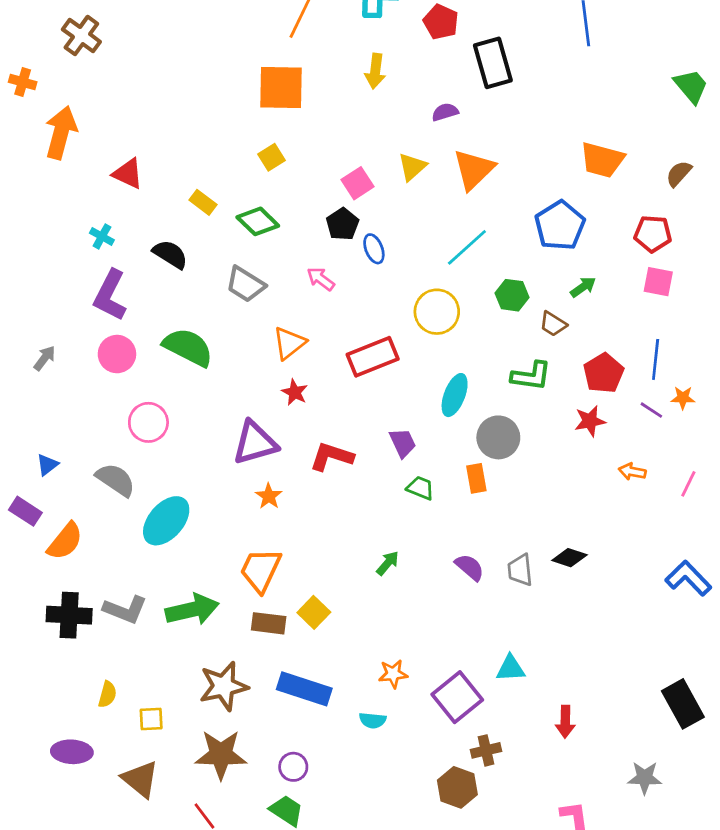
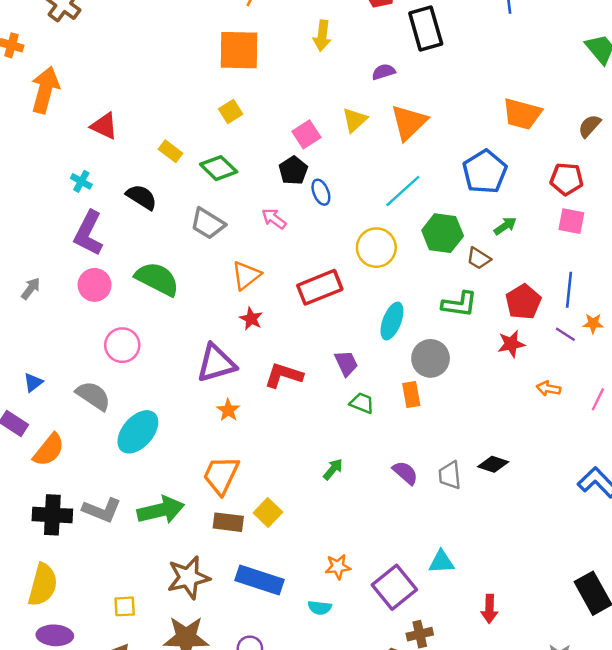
green hexagon: (512, 295) -> (443, 233), size x1.4
yellow semicircle: (107, 694) -> (43, 585), moved, size x1.8

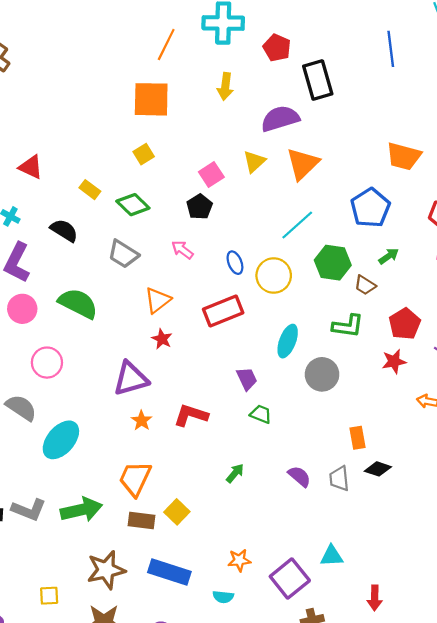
purple semicircle: (384, 72) -> (280, 119), size x1.8
blue ellipse: (321, 192) -> (235, 263), moved
red L-shape: (284, 375) -> (191, 415), moved
orange rectangle: (411, 395) -> (357, 438), moved

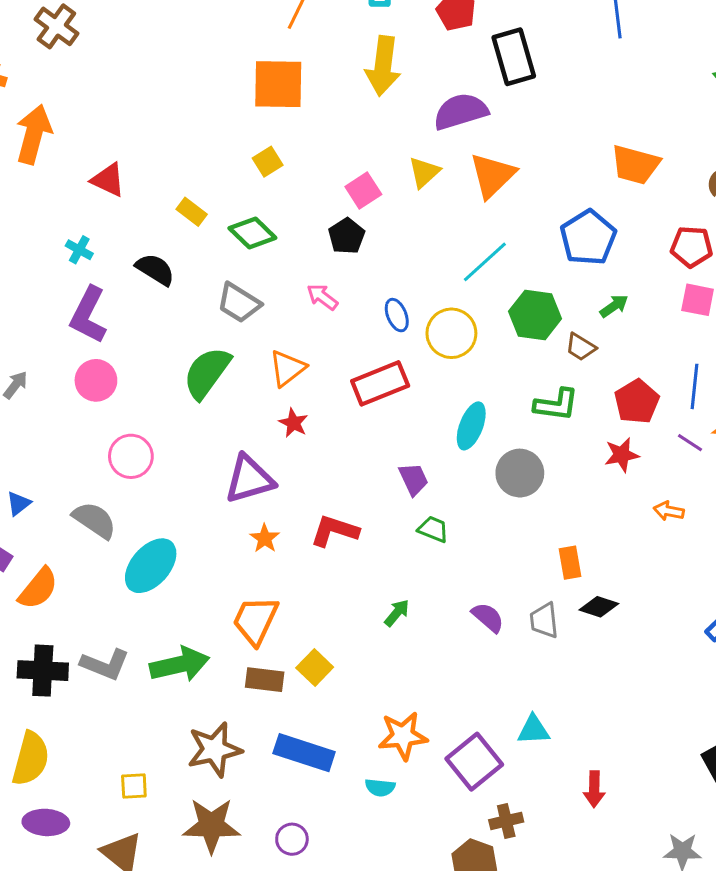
yellow arrow: (225, 86) -> (383, 66), size x1.5
green semicircle: (78, 303) -> (207, 373), moved, turned -81
orange star: (239, 560) -> (403, 736), size x1.5

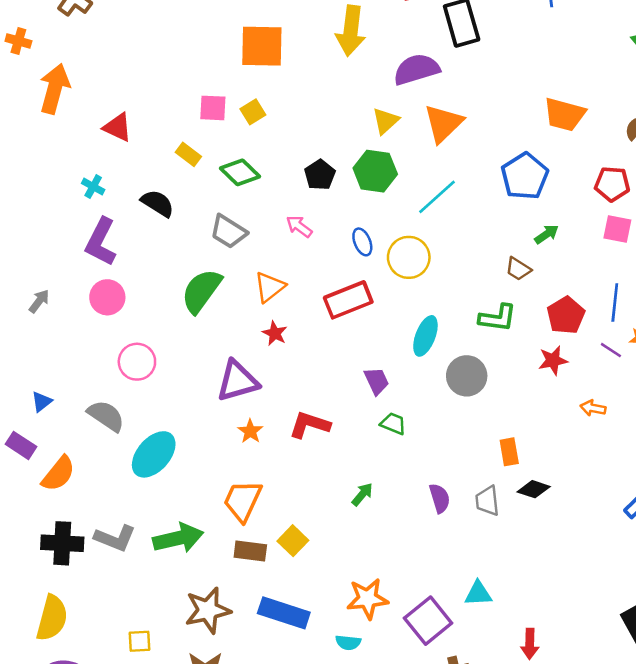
pink square: (363, 190) -> (213, 108), moved, turned 36
green hexagon: (535, 315) -> (375, 171), moved
purple semicircle: (488, 617) -> (440, 498), turned 32

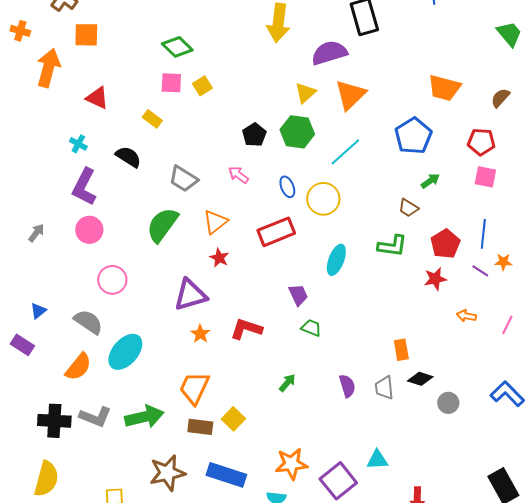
orange square: (262, 46) -> (86, 35), moved, size x0.7
green diamond: (240, 172) -> (177, 47), moved
gray circle: (467, 376) -> (448, 403), moved, size x0.7
orange semicircle: (58, 474) -> (78, 367), moved

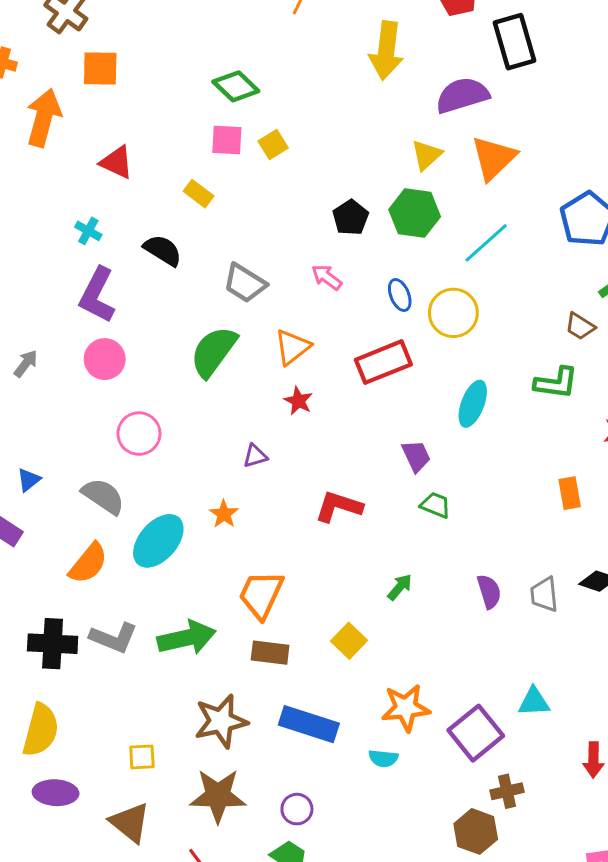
purple triangle: (190, 295) -> (255, 456), size x0.5
orange star: (200, 334) -> (224, 514), moved
orange rectangle: (401, 350) -> (570, 493), moved
yellow square: (233, 419) -> (349, 641), moved

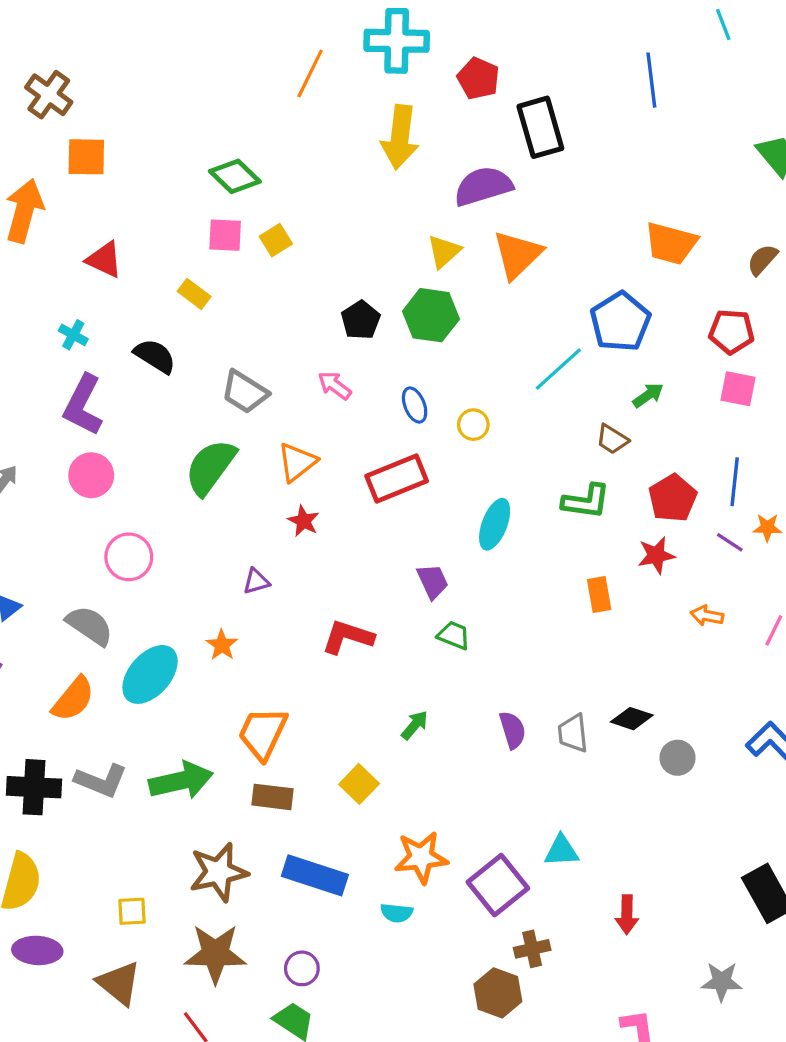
cyan line: (486, 243) -> (558, 369), moved
yellow circle: (453, 313) -> (473, 425), size x0.6
orange rectangle: (570, 493) -> (599, 594), moved

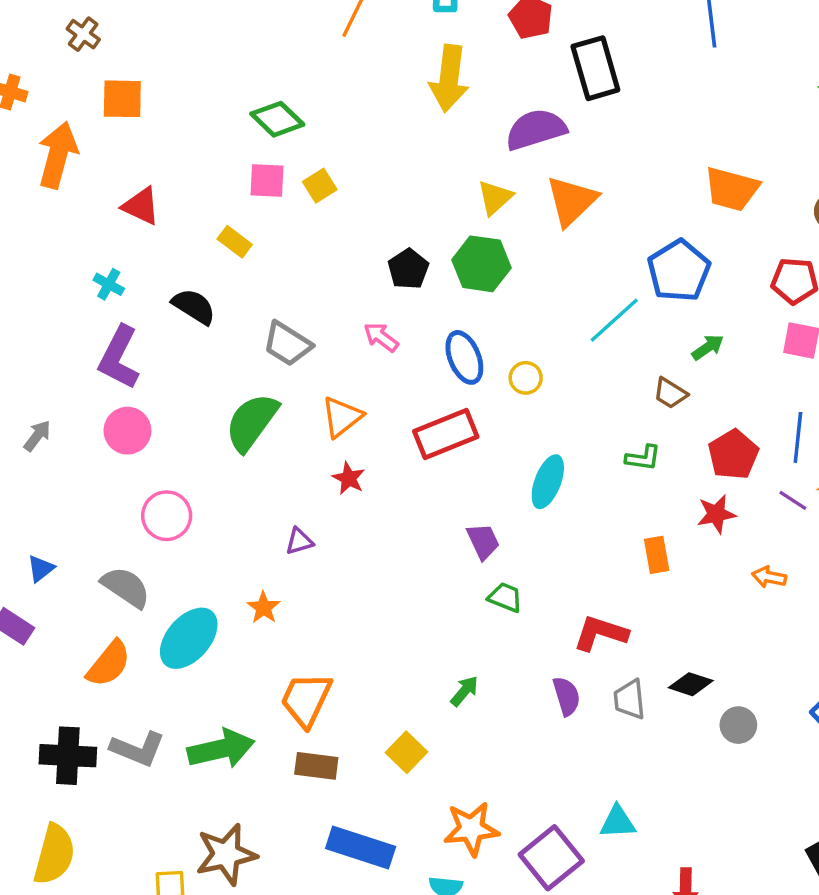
brown cross: (49, 95) -> (83, 34), size x0.7
blue ellipse: (415, 405) -> (464, 357), size x1.4
green L-shape: (586, 501) -> (643, 458), size x0.7
red L-shape: (348, 637) -> (601, 633), moved
brown star: (219, 872) -> (226, 854), moved

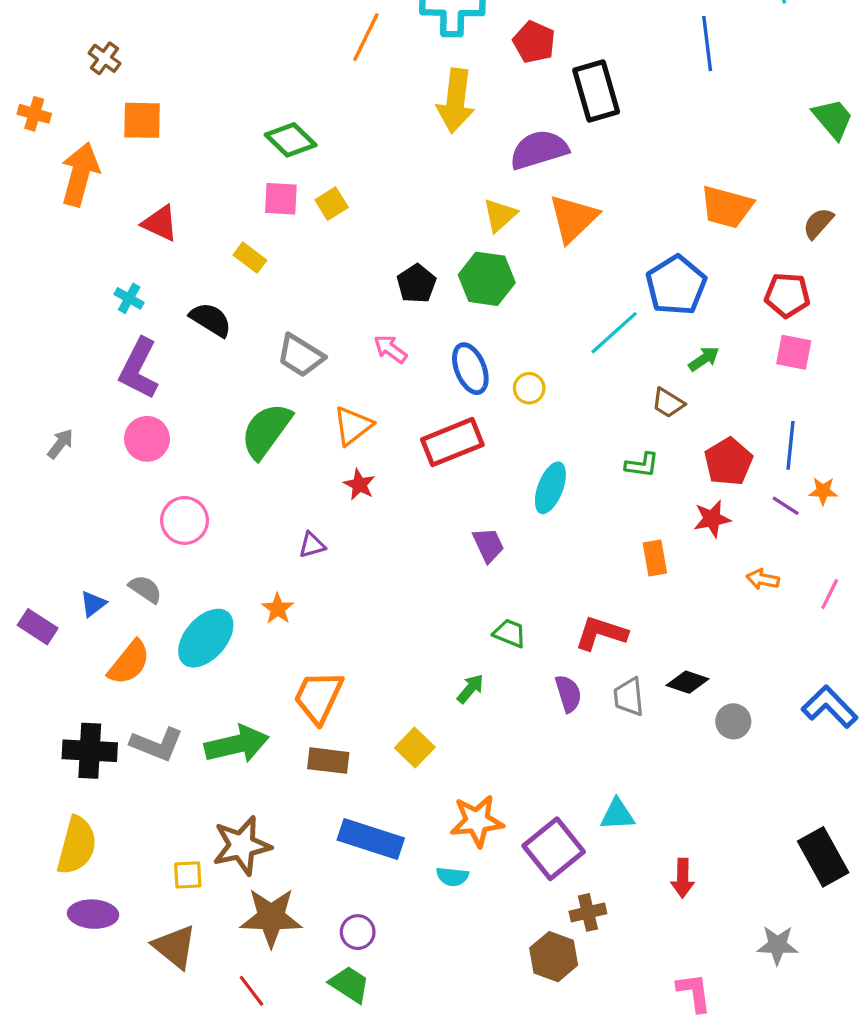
blue triangle: (41, 568) -> (93, 604), moved
gray semicircle: (126, 587) -> (145, 589), size x0.7
green trapezoid: (505, 597) -> (510, 633), moved

